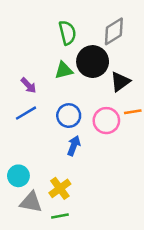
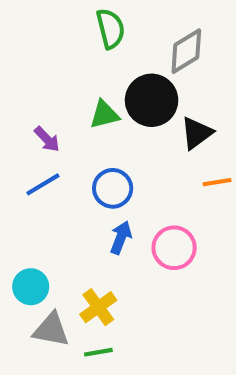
green semicircle: (67, 33) -> (111, 29), moved
pink circle: (106, 121) -> (174, 248), moved

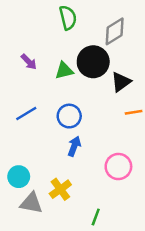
purple arrow: (47, 139) -> (29, 62), moved
pink circle: (174, 248) -> (118, 167), moved
green line: (98, 352) -> (96, 217), moved, turned -60

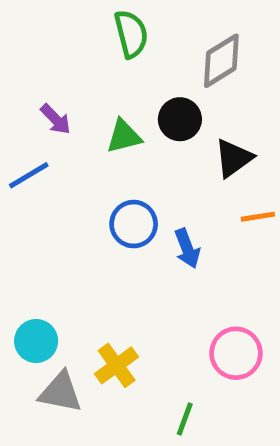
black circle: (93, 62) -> (180, 119), size x0.7
blue line: (26, 114) -> (29, 175), moved
blue arrow: (74, 146) -> (187, 248), moved, turned 138
pink circle: (118, 167) -> (236, 353), moved

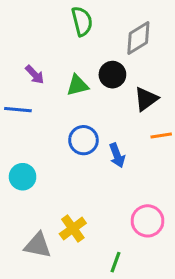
blue line: (29, 175) -> (18, 110), turned 36
cyan circle: (36, 341) -> (23, 177), moved

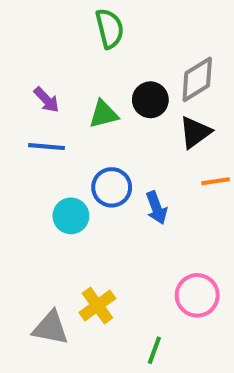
gray diamond: (138, 38) -> (197, 79), moved
blue line: (18, 110) -> (46, 147), moved
cyan circle: (23, 177) -> (71, 216), moved

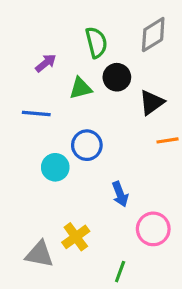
green semicircle: (110, 29) -> (96, 42), moved
gray diamond: (197, 79) -> (153, 35), moved
purple arrow: (46, 100) -> (46, 63), moved, turned -85
blue arrow: (156, 208) -> (120, 194), moved

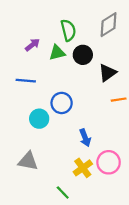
green triangle: (81, 88) -> (57, 53), moved
yellow cross: (76, 237) -> (83, 168), moved
gray triangle: (39, 254) -> (28, 161), moved
green line: (120, 272) -> (63, 193), moved, turned -64

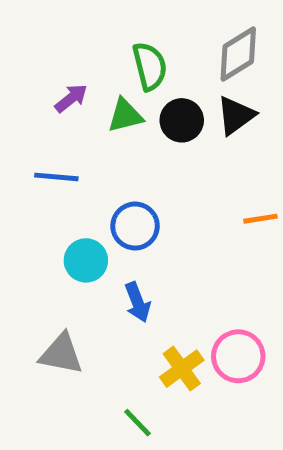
black triangle: (107, 73) -> (236, 115), moved
blue arrow: (85, 138) -> (137, 302), moved

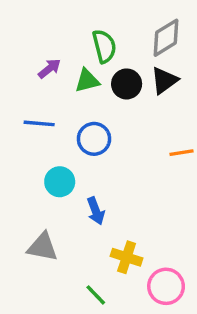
blue circle: (135, 226) -> (94, 139), moved
pink circle: (238, 356) -> (166, 286), moved
yellow cross: (182, 369) -> (127, 257), turned -36

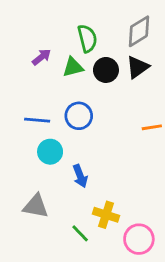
blue line: (39, 123) -> (37, 120), moved
green line: (96, 295) -> (80, 233), moved

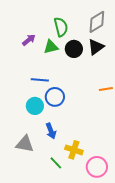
blue circle: (79, 116) -> (55, 97), moved
blue line: (37, 120) -> (40, 80), moved
blue arrow: (80, 176) -> (51, 131), moved

